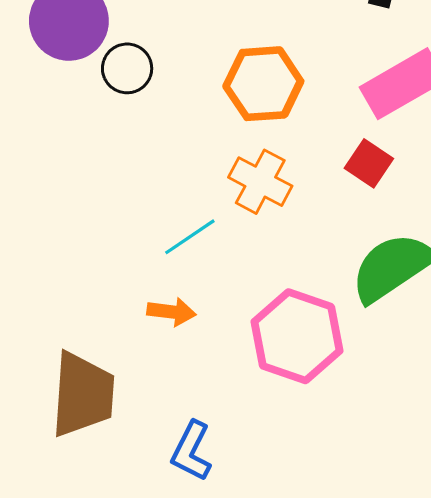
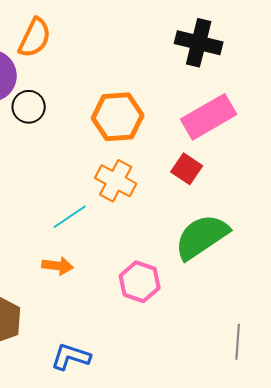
pink hexagon: (297, 336) -> (140, 282), size x0.7
blue L-shape: (191, 451) -> (71, 357), turned 81

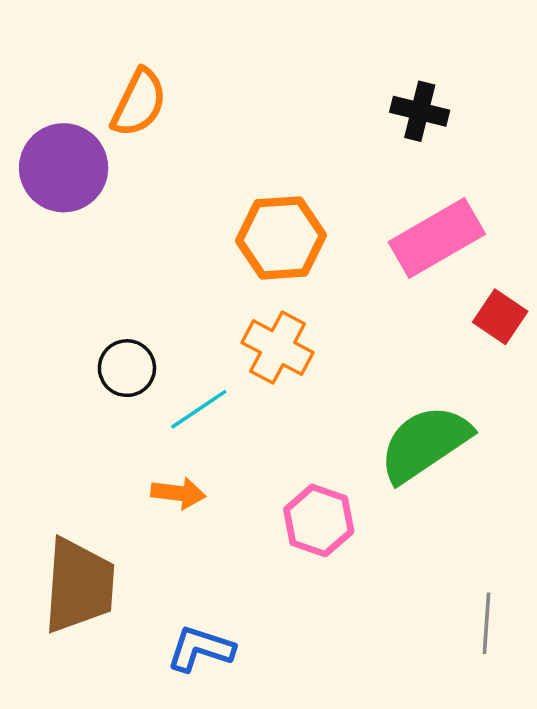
black cross: (199, 43) -> (420, 111), size x0.7
black circle: (29, 107) -> (127, 368), moved
red square: (187, 169) -> (500, 317), moved

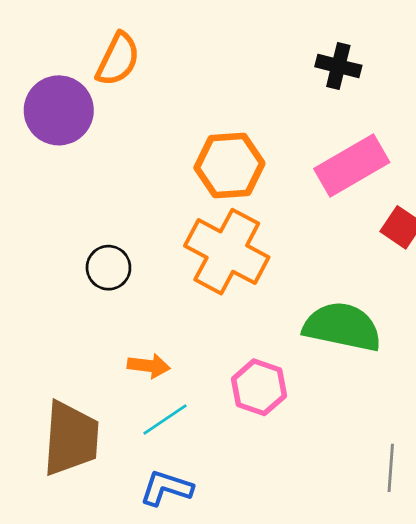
orange cross: (278, 348) -> (227, 252), size x1.5
cyan line: (199, 409) -> (165, 420), moved
green semicircle: (425, 443) -> (342, 327), turned 46

